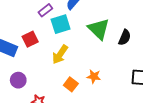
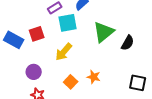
green triangle: (99, 29) -> (104, 32), turned 30
purple circle: (18, 80) -> (34, 72), moved

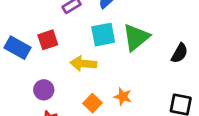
cyan square: (68, 23) -> (103, 35), moved
black semicircle: (128, 43) -> (180, 53), moved
yellow arrow: (64, 52) -> (83, 64), turned 54

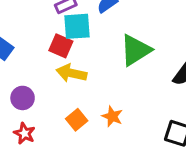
cyan square: (103, 35) -> (77, 26), moved
red square: (48, 40) -> (61, 46), moved, turned 36

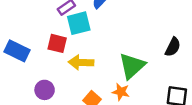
red square: (61, 46) -> (57, 43), moved
green triangle: (135, 50) -> (132, 66), moved

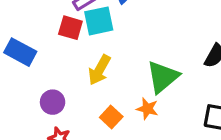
red square: (57, 43) -> (70, 28), moved
yellow arrow: (81, 62) -> (99, 70), turned -65

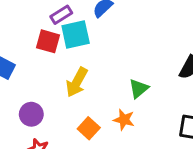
green triangle: (163, 77) -> (139, 88), size x0.6

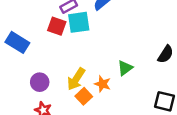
yellow arrow: (77, 82) -> (76, 79), moved
orange star: (124, 120) -> (102, 84), moved

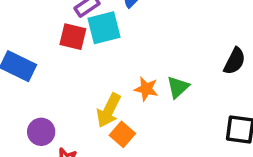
purple circle: (40, 82) -> (41, 132), moved
orange star: (102, 84) -> (146, 89), moved

